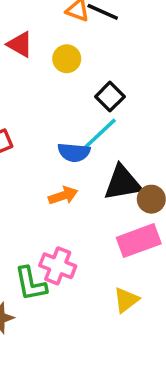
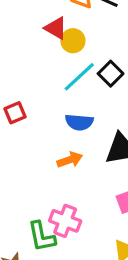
red triangle: (20, 44) -> (56, 28), moved
cyan line: (99, 134) -> (79, 77), moved

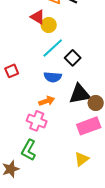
black square: (111, 74) -> (73, 58), moved
pink cross: (65, 221) -> (37, 121), moved
green L-shape: (42, 237) -> (29, 150), turned 40

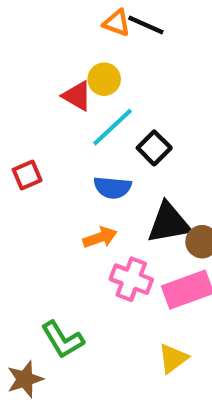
red triangle: (38, 17) -> (77, 96), moved
pink cross: (37, 121) -> (131, 279), moved
green L-shape: (29, 150) -> (62, 340), turned -60

